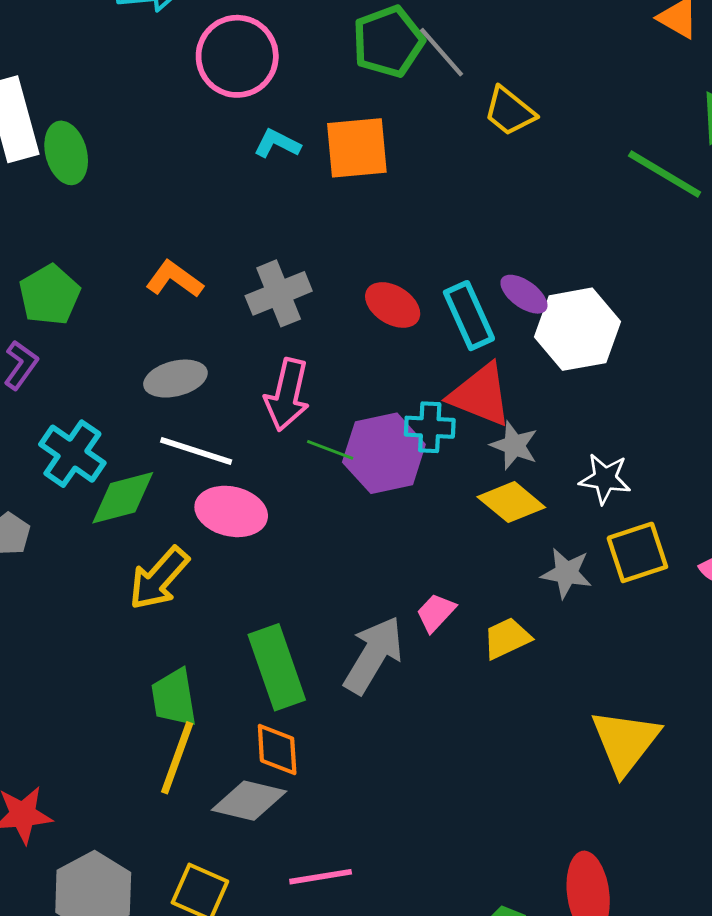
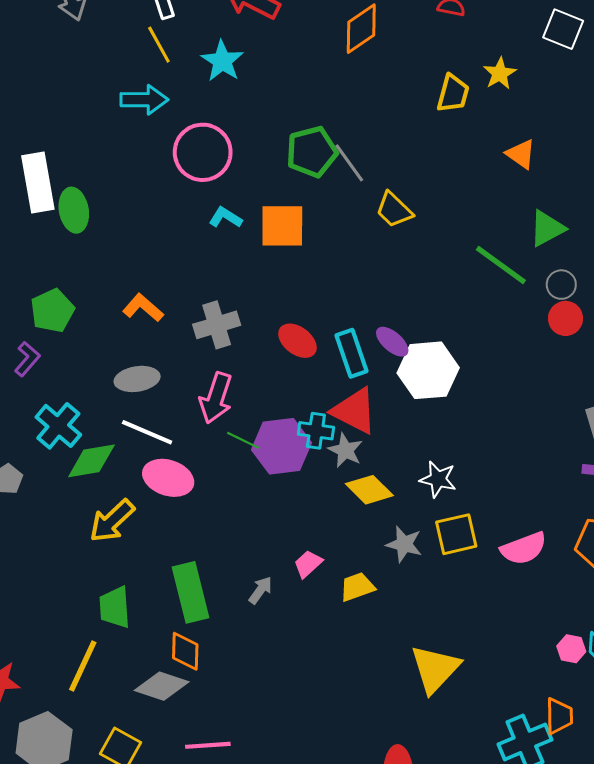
gray star: (514, 445) -> (345, 450), moved
gray arrow: (373, 655) -> (260, 590), size x0.5
yellow line: (177, 758) -> (83, 666), moved

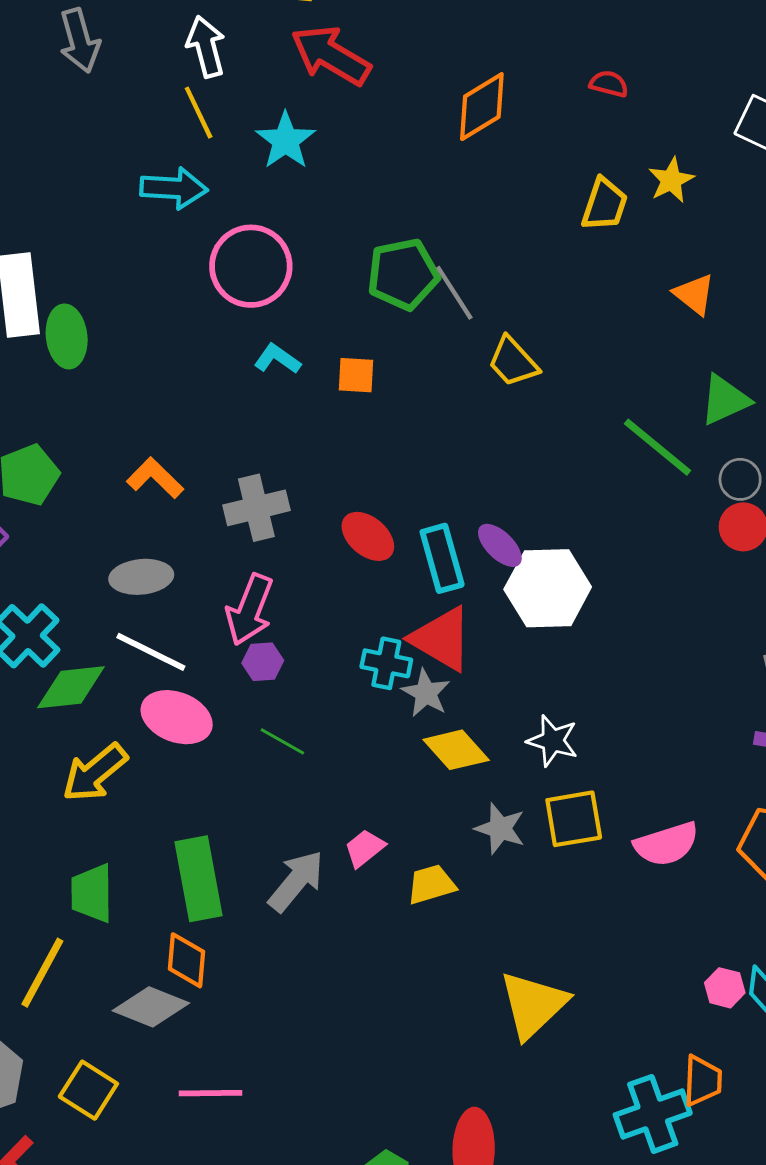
orange square: (282, 226) -> (356, 375), size x0.6
green line: (243, 440) -> (282, 741), moved
purple hexagon: (281, 446) -> (263, 662), moved, size x0.5
gray arrow: (260, 590) -> (296, 881), size x1.6

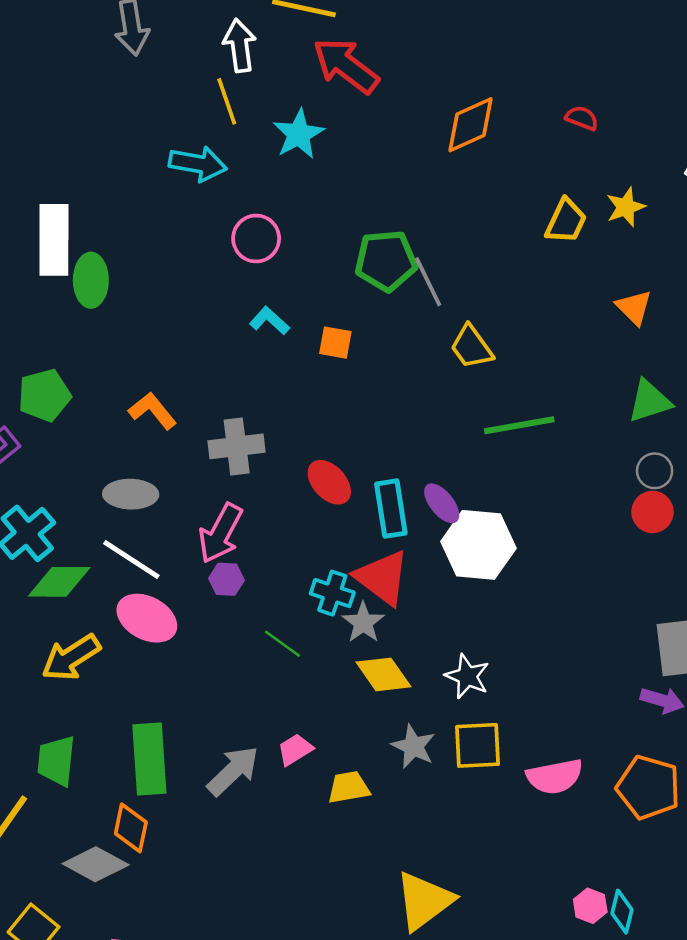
pink circle: (251, 266) -> (256, 238), size x0.7
green line: (658, 447) -> (519, 425), moved, turned -56
green line: (282, 741) -> (282, 644), moved

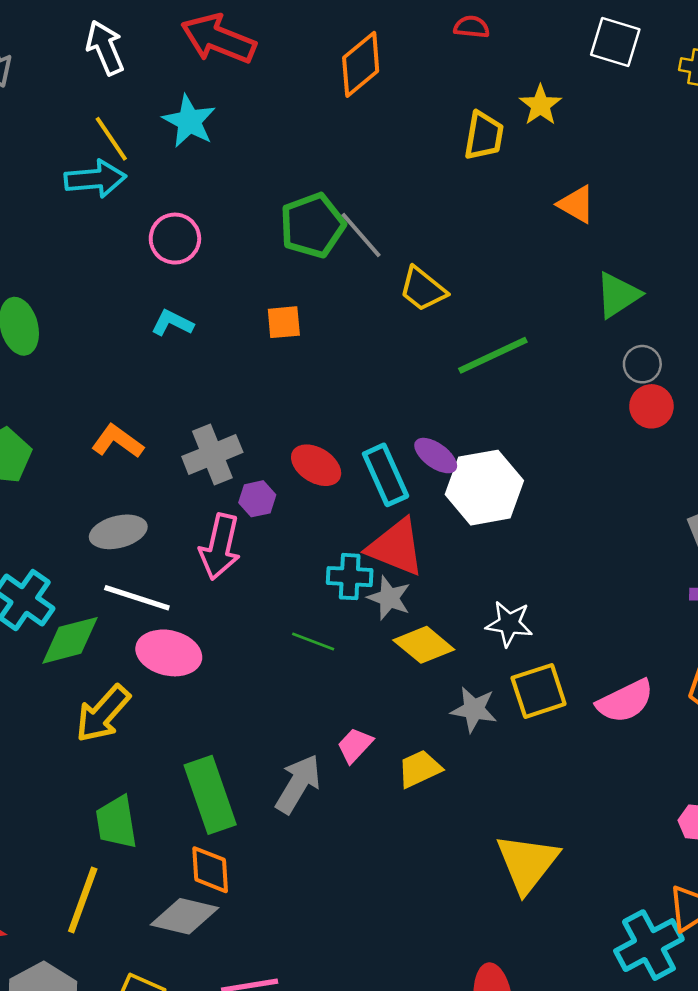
yellow line: (227, 101) -> (111, 139), moved
cyan L-shape: (269, 321) -> (172, 323), moved
purple hexagon: (226, 579) -> (257, 499), moved

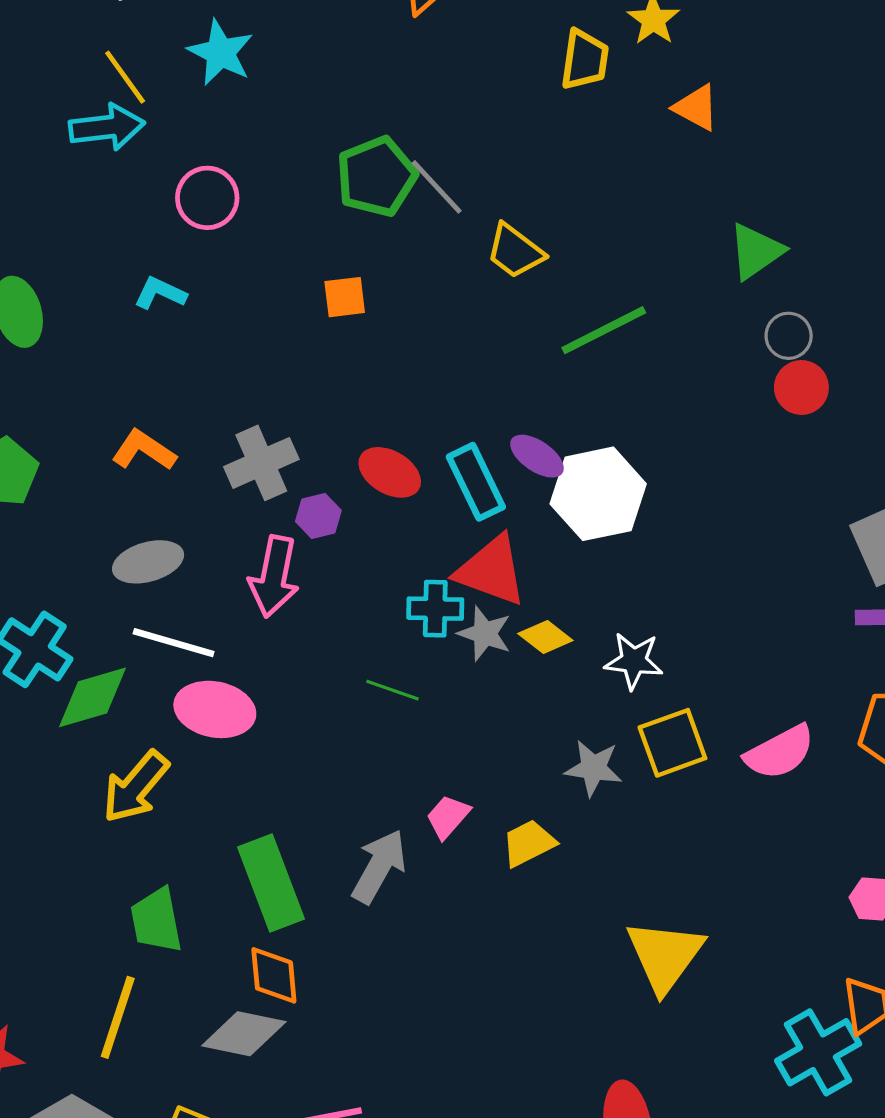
orange triangle: (576, 204) -> (696, 108), moved
cyan L-shape: (172, 323) -> (160, 293), moved
yellow diamond: (424, 645) -> (545, 637), moved, size x0.7

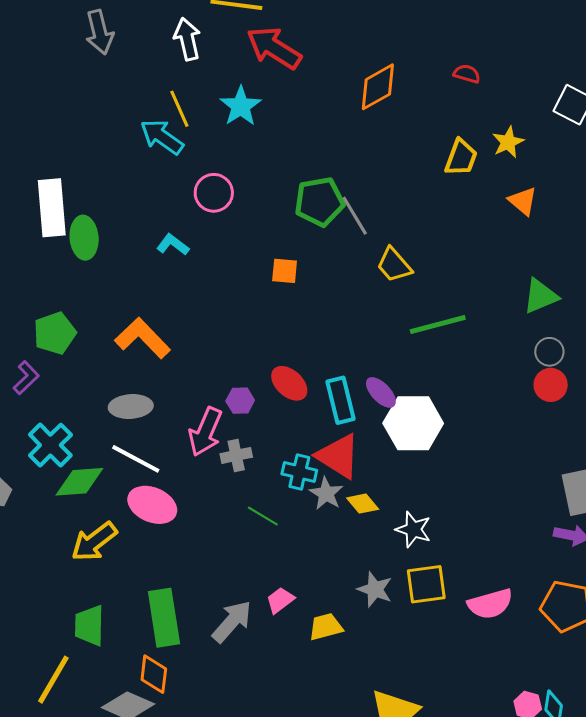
cyan arrow: (107, 127) -> (162, 137), turned -150
orange L-shape: (144, 450) -> (143, 338), size x1.4
gray cross: (261, 463) -> (236, 455), moved, size x0.7

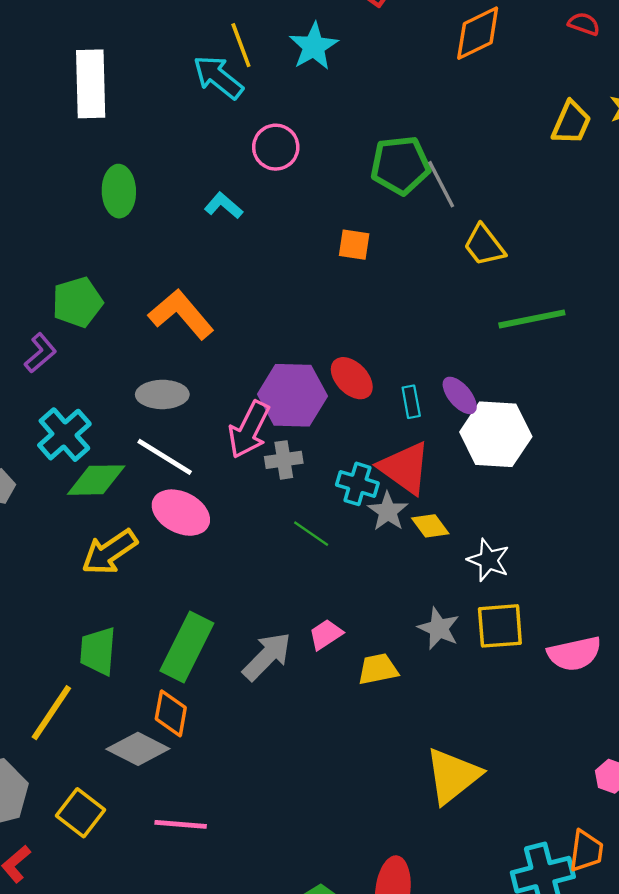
white rectangle: (52, 208) -> (91, 84), moved
cyan rectangle: (340, 400) -> (411, 402), size x0.6
purple hexagon: (240, 401) -> (292, 395), size x2.0
green rectangle: (164, 618) -> (187, 647), turned 32

